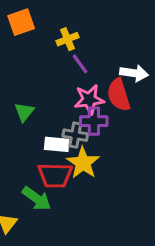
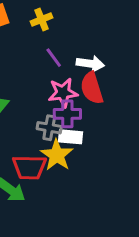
yellow cross: (68, 39) -> (42, 20), moved
white arrow: (134, 73) -> (90, 64), moved
white rectangle: (57, 144) -> (70, 137), moved

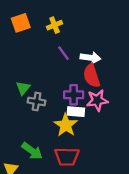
pink star: (63, 93) -> (97, 100), moved
gray cross: (49, 128) -> (37, 102), moved
red trapezoid: (29, 167) -> (67, 157), moved

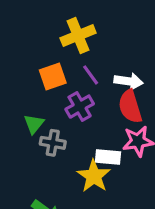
orange square: (21, 23) -> (53, 77), moved
yellow cross: (55, 25) -> (78, 36), size x1.5
purple cross: (74, 95) -> (80, 107), moved, turned -30

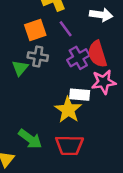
white arrow: (129, 81) -> (101, 15), moved
purple cross: (80, 107) -> (78, 58), moved
gray cross: (53, 143) -> (38, 57), moved

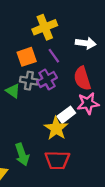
purple cross: (78, 58) -> (47, 80), moved
green triangle: (20, 68) -> (13, 91), turned -35
white rectangle: (80, 95) -> (66, 115), turned -42
green arrow: (30, 139) -> (22, 154), turned 35

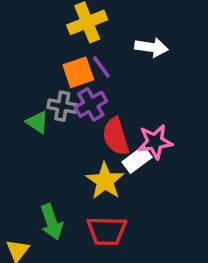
orange square: (27, 57) -> (78, 72), moved
red semicircle: (82, 78) -> (116, 136), moved
white rectangle: (66, 115) -> (137, 160), moved

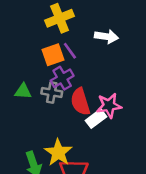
gray cross: (62, 106) -> (52, 93), moved
green triangle: (37, 122) -> (23, 91), turned -30
yellow star: (105, 181) -> (58, 152), moved

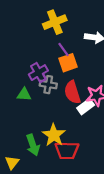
orange square: (53, 55) -> (68, 63), moved
purple cross: (62, 78) -> (38, 73), moved
green triangle: (23, 91) -> (24, 94), moved

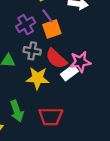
purple cross: (38, 73) -> (26, 25), moved
red semicircle: (72, 92) -> (56, 59), turned -30
yellow star: (54, 135) -> (38, 78), moved, turned -30

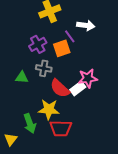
purple line: (47, 16) -> (70, 36), moved
red semicircle: (56, 59) -> (60, 88), moved
yellow star: (38, 78) -> (49, 109), moved

